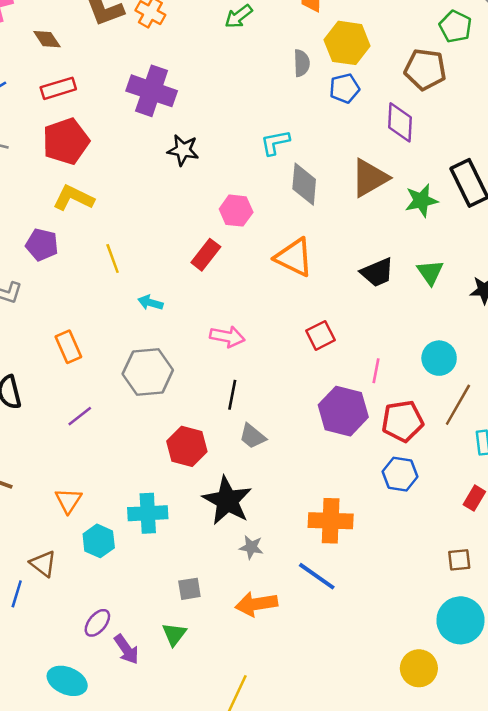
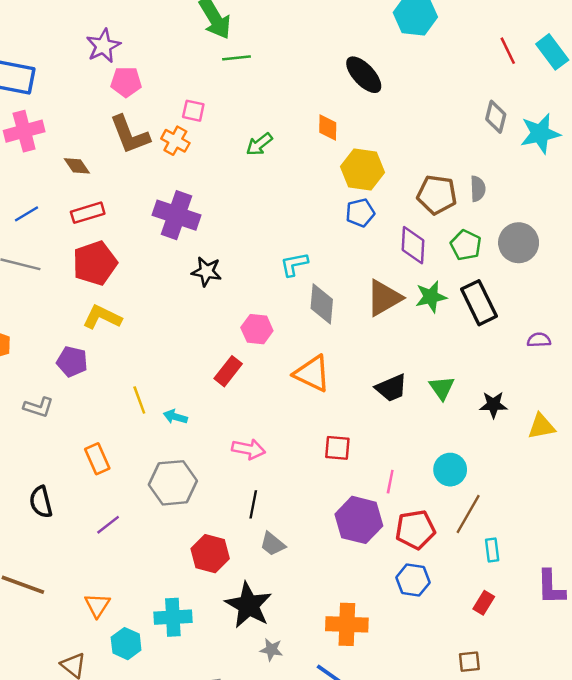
green pentagon: (455, 27) -> (466, 245), moved
gray semicircle: (302, 63) -> (478, 189), moved
green star: (421, 201) -> (431, 297), moved
yellow line: (113, 259) -> (139, 400), moved
red square: (321, 335) -> (337, 448), turned 32

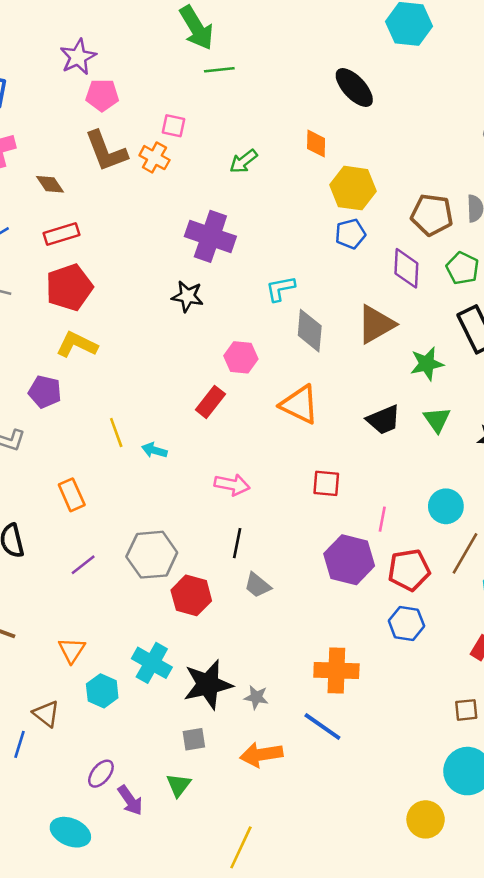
purple cross: (177, 215) -> (210, 236), moved
green star: (431, 297) -> (427, 364), moved
gray hexagon: (173, 483) -> (152, 555), moved
black star: (249, 605) -> (208, 685), moved, turned 30
cyan cross: (173, 617) -> (152, 663), turned 33

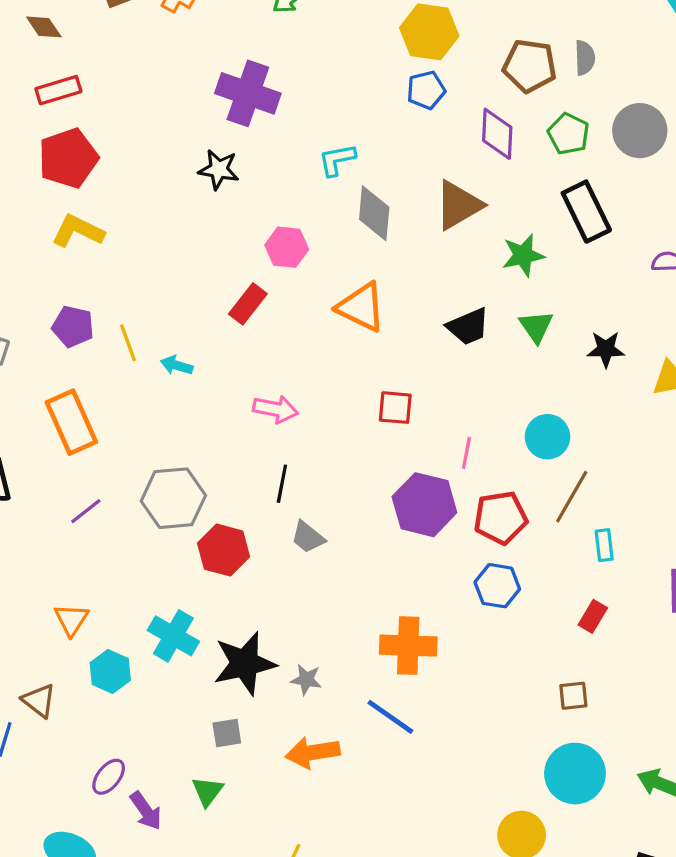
purple pentagon: (45, 392) -> (73, 327), moved
orange rectangle: (72, 495) -> (71, 422), size x1.5

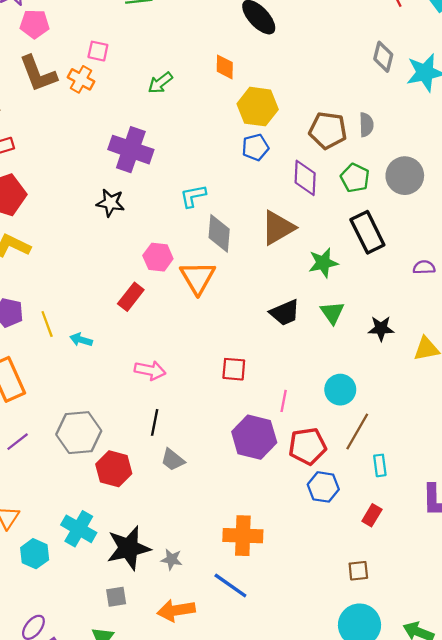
orange triangle: (361, 307) -> (198, 278), moved, turned 33
blue hexagon: (497, 586) -> (323, 487), moved

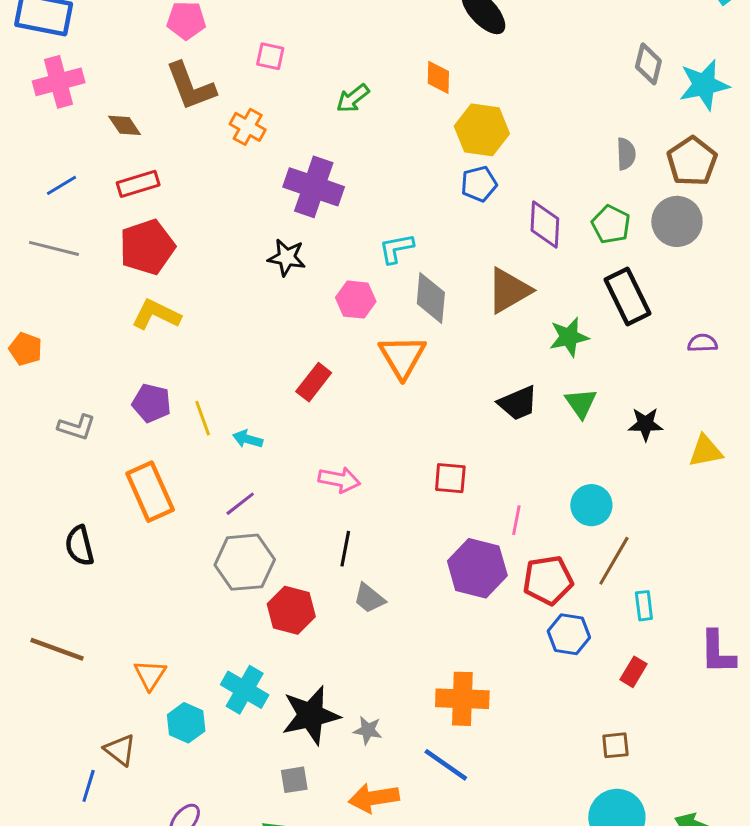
orange cross: (81, 79) -> (248, 127), moved
brown pentagon: (328, 130) -> (692, 161), moved, turned 30
pink hexagon: (158, 257) -> (356, 300), moved
purple line: (18, 442) -> (240, 504), moved

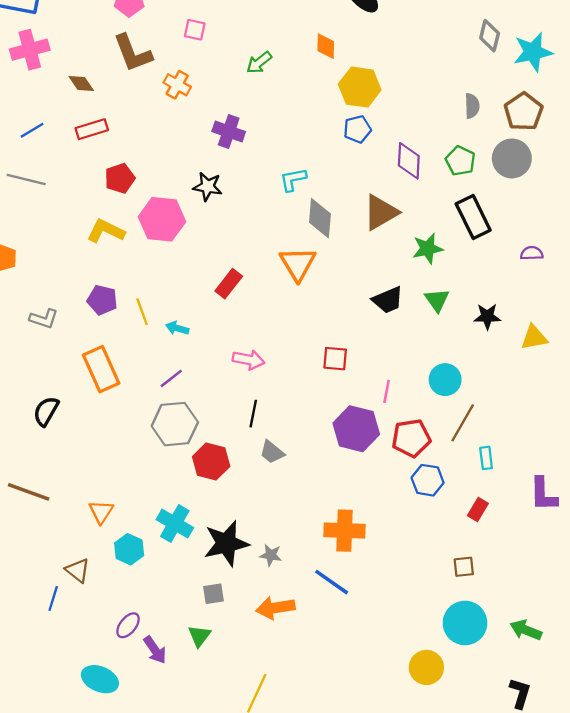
purple cross: (314, 187) -> (229, 132), size x0.7
red pentagon: (147, 247) -> (120, 178), moved, size x0.7
pink hexagon: (356, 300) -> (162, 219), moved, size x1.5
black semicircle: (80, 546) -> (46, 411), turned 44

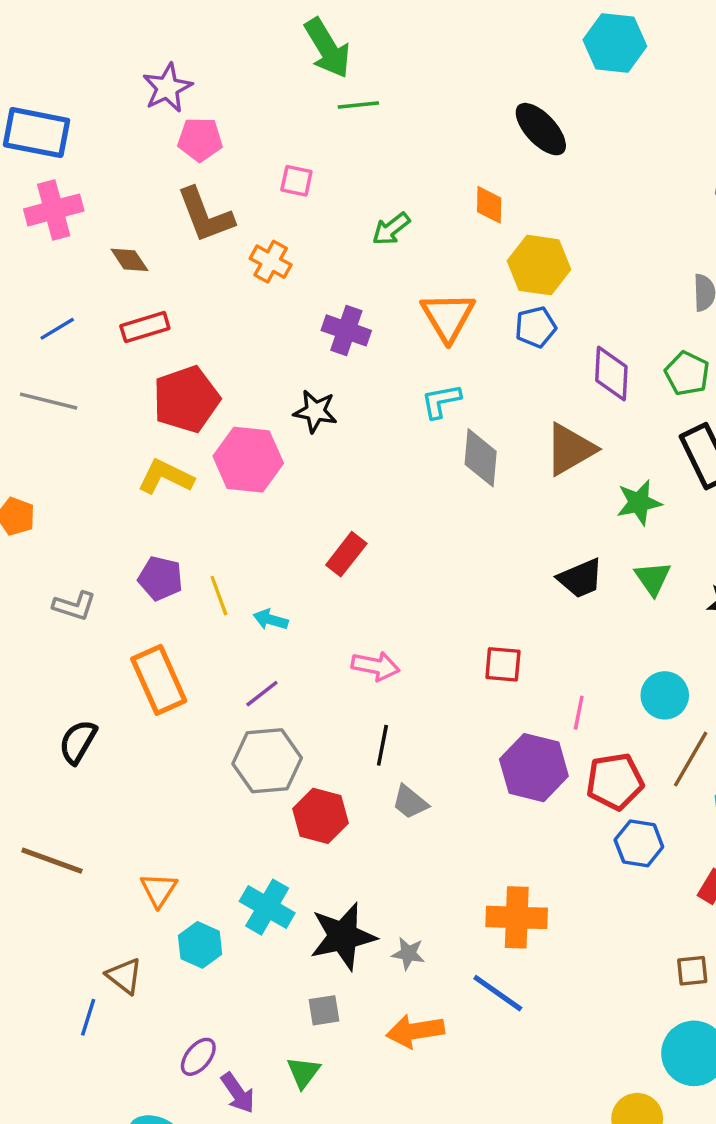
red pentagon: (120, 178) -> (186, 399), size x1.5
orange triangle: (298, 264) -> (448, 317), moved

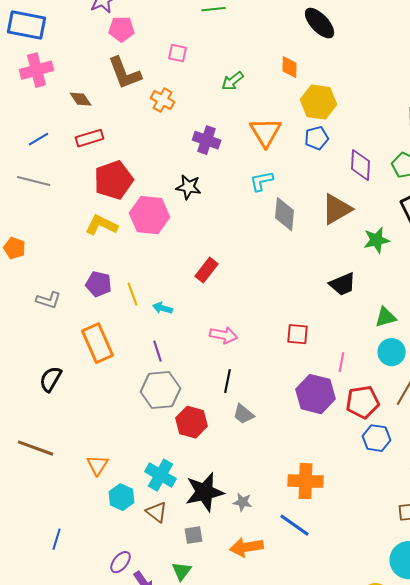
green triangle: (653, 578) -> (386, 317), moved, turned 50
purple line: (262, 694) -> (158, 351), turned -70
brown triangle: (124, 976) -> (157, 512), moved

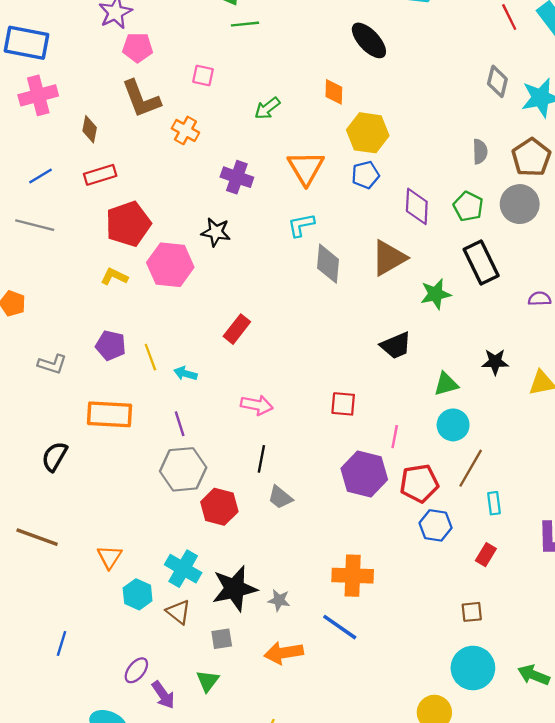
brown diamond: (81, 99) -> (90, 129), turned 45
yellow L-shape: (102, 225) -> (114, 277), size x0.7
orange rectangle: (98, 343) -> (110, 414), turned -63

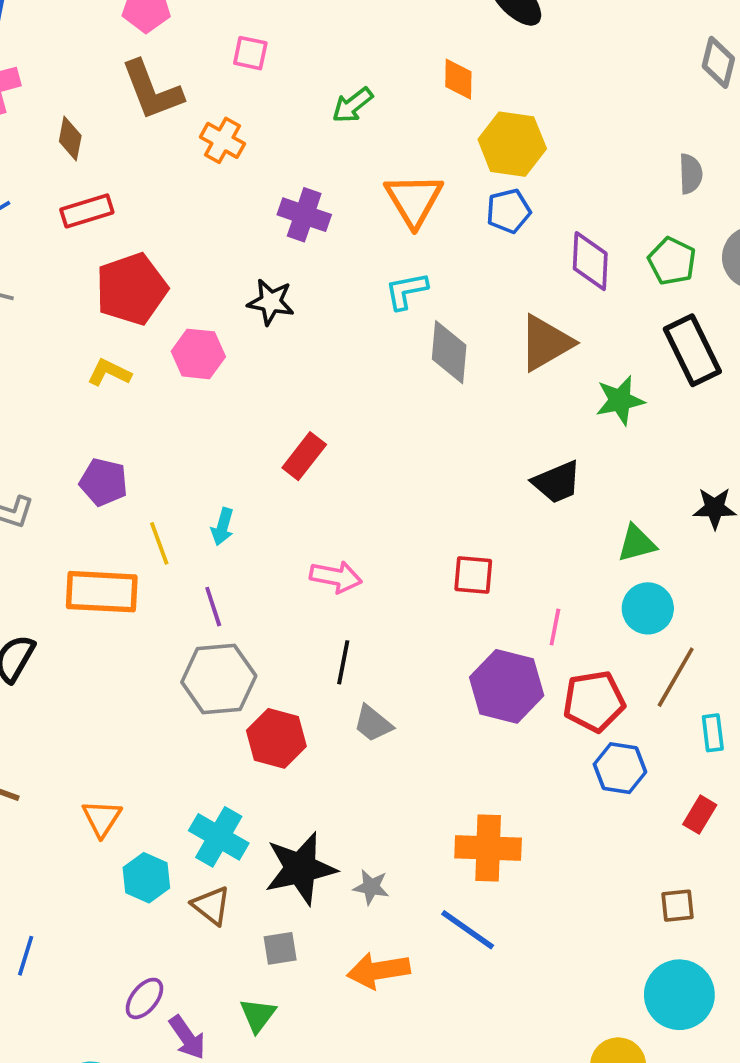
pink hexagon: (170, 265) -> (198, 354), size x0.7
yellow line: (150, 357) -> (159, 543), moved
cyan arrow: (185, 374) -> (222, 527), turned -90

